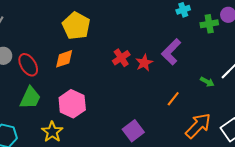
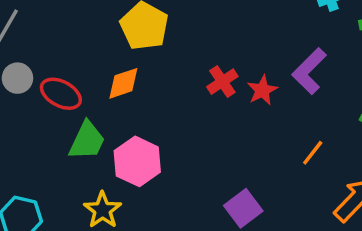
red ellipse: (28, 65) -> (61, 94), turned -30
green trapezoid: (30, 98) -> (87, 141), moved

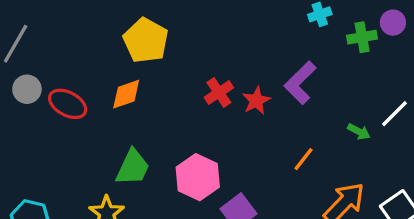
green trapezoid: (87, 141) -> (133, 167), moved
pink hexagon: (137, 161) -> (198, 177), moved

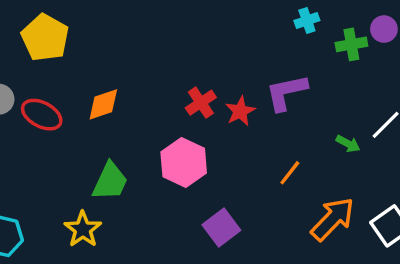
yellow pentagon: (146, 40) -> (45, 38), moved
purple L-shape: (300, 83) -> (286, 92), turned 33
pink hexagon: (198, 177) -> (184, 163), moved

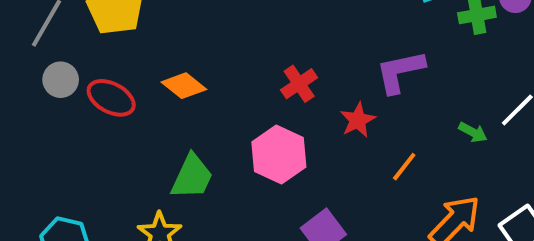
orange diamond: (103, 104) -> (184, 86), turned 57
red star: (240, 111) -> (358, 120), moved

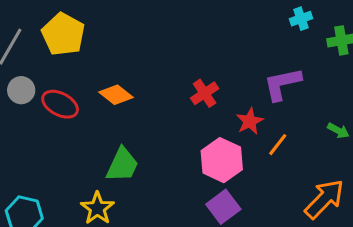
pink hexagon: (279, 154) -> (222, 160), moved
orange line: (404, 167) -> (278, 145), moved

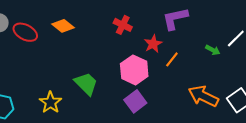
red cross: (205, 93) -> (123, 25), turned -30
green trapezoid: (122, 165) -> (86, 84), moved, turned -70
orange arrow: (324, 199) -> (203, 96), turned -108

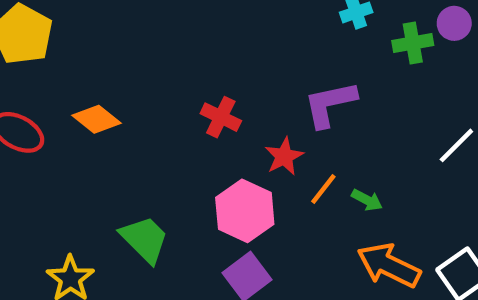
green arrow: (213, 50) -> (367, 200), moved

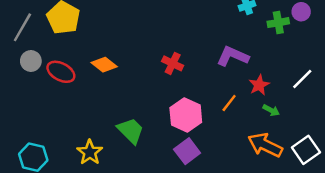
purple L-shape: (330, 104) -> (233, 56), turned 36
red star: (284, 156) -> (259, 85), moved
green arrow: (367, 200) -> (271, 110), moved

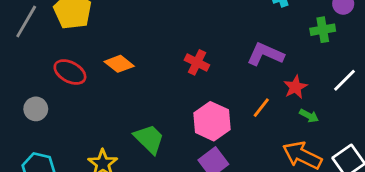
green cross: (278, 23) -> (323, 30), moved
gray circle: (31, 61) -> (36, 109), moved

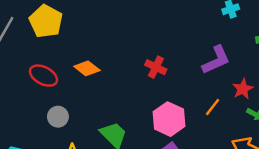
purple L-shape: (265, 54) -> (216, 60), turned 132
gray circle: (36, 109) -> (58, 117), moved

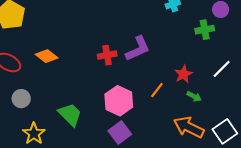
purple L-shape: (216, 60) -> (138, 49), moved
red cross: (156, 67) -> (107, 55), turned -36

